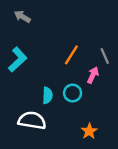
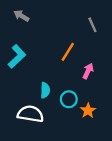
gray line: (105, 56) -> (92, 25), moved
cyan circle: (73, 93) -> (69, 99), moved
orange star: (89, 131) -> (88, 111), moved

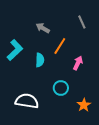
gray arrow: (21, 16) -> (43, 28), moved
cyan semicircle: (45, 90) -> (40, 60), moved
orange star: (88, 111) -> (84, 105), moved

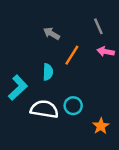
cyan L-shape: (15, 50) -> (18, 88), moved
pink arrow: (78, 63) -> (106, 52), moved, turned -104
white semicircle: (27, 101) -> (44, 109), moved

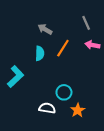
cyan semicircle: (48, 72) -> (40, 53), moved
white semicircle: (44, 109) -> (47, 108), moved, size x0.7
orange star: (101, 126) -> (78, 110), moved

